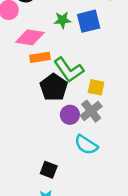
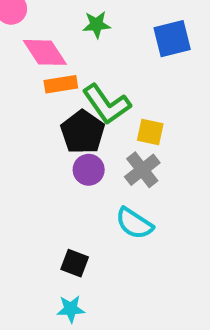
blue square: (89, 21) -> (172, 39), moved
pink diamond: (30, 37) -> (45, 52), turned 48
purple circle: (70, 115) -> (89, 170), moved

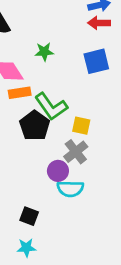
purple circle: (89, 170) -> (58, 171), moved
cyan semicircle: (134, 223) -> (70, 189), turned -32

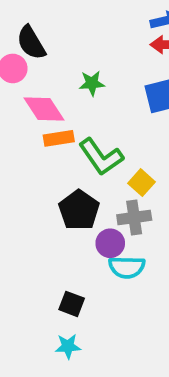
black pentagon: (35, 126) -> (79, 210), moved
yellow square: (81, 126) -> (142, 183), turned 30
gray cross: (76, 152) -> (134, 217), turned 30

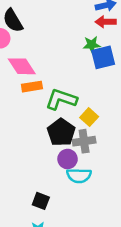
green star: (92, 83) -> (92, 45), moved
green L-shape: (101, 157) -> (61, 99), turned 144
black pentagon: (79, 210) -> (61, 132), moved

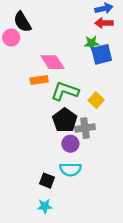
pink diamond: (22, 66) -> (53, 62), moved
yellow square: (89, 117) -> (96, 100), moved
cyan semicircle: (79, 176) -> (70, 169), moved

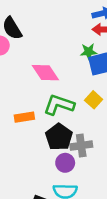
orange rectangle: (39, 80) -> (24, 117), moved
yellow square: (96, 100) -> (94, 100), moved

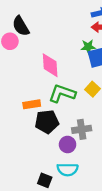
pink diamond: (45, 73) -> (50, 65), turned 30
black pentagon: (59, 137) -> (47, 122), moved, turned 30

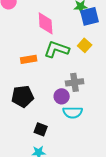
black pentagon: (47, 122) -> (23, 96), moved
cyan semicircle: (68, 170) -> (73, 112), moved

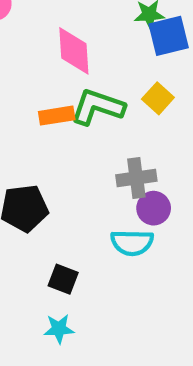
orange rectangle: (29, 59) -> (57, 116), moved
purple circle: (62, 96) -> (154, 208), moved

